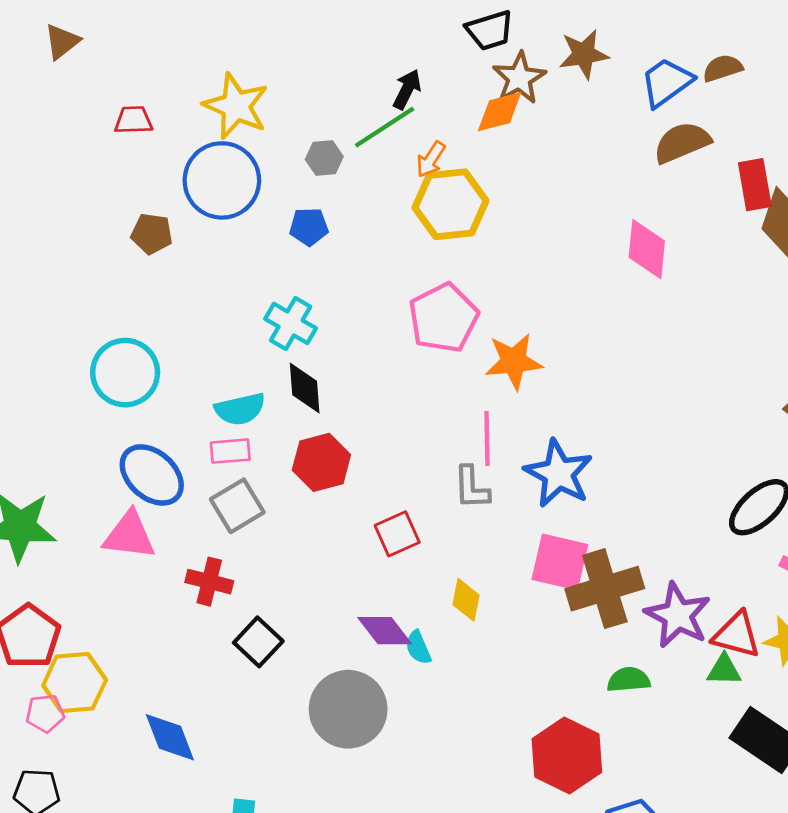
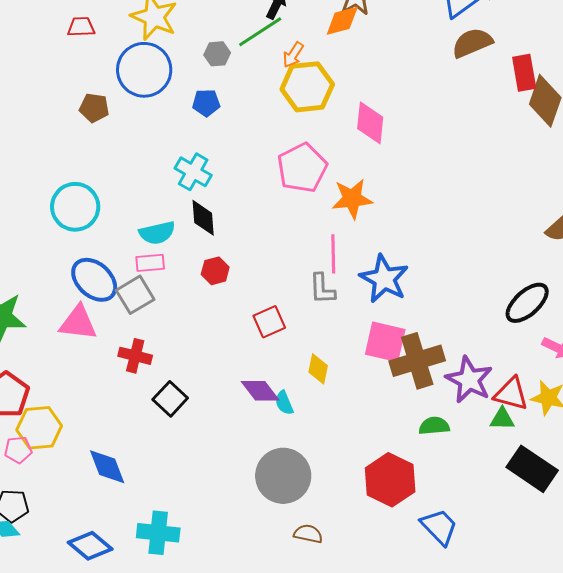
pink diamond: (647, 249) -> (370, 123), moved
red hexagon: (321, 462) -> (215, 271), size x0.7
gray square: (237, 506) -> (135, 295), moved
gray circle: (348, 709) -> (283, 476), moved

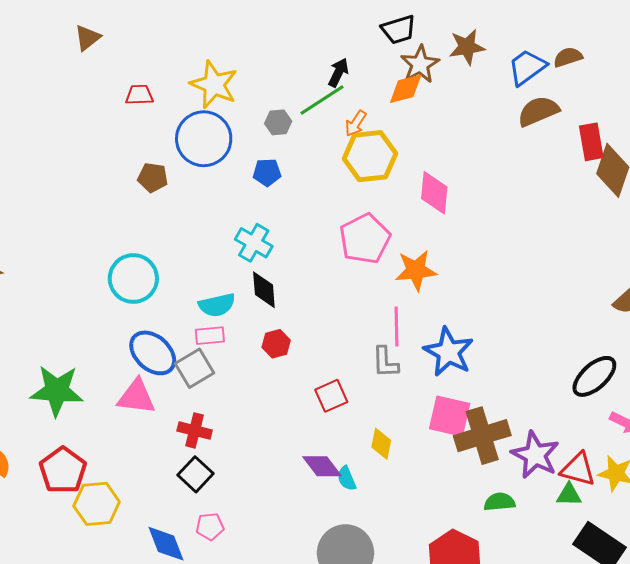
black square: (170, 399) -> (196, 474), moved
pink pentagon: (18, 450) -> (210, 526), moved

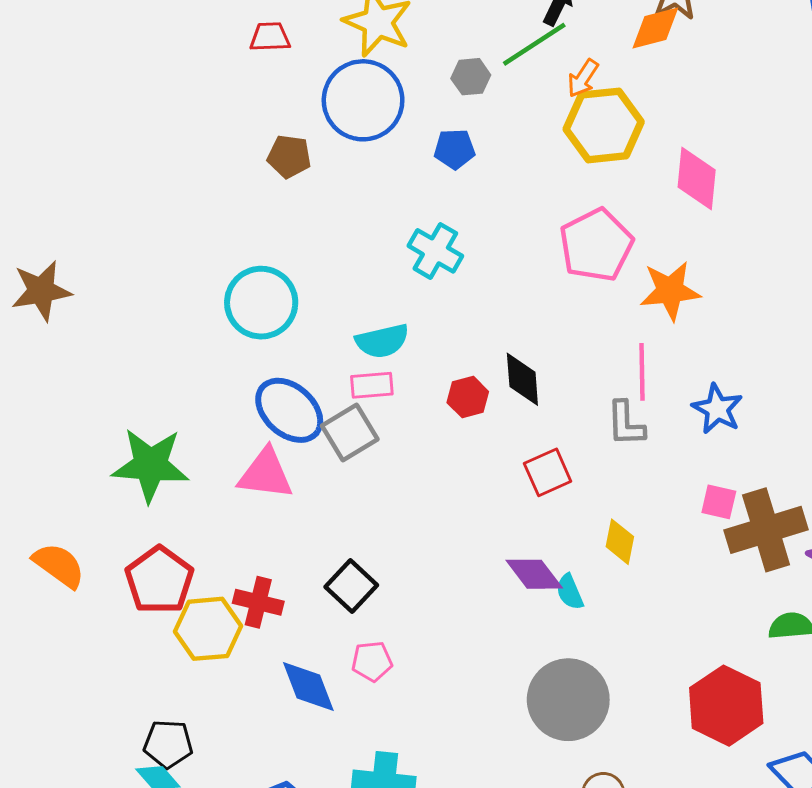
black diamond: (264, 290) -> (522, 379), moved
blue star: (449, 352) -> (717, 409), size x0.7
pink square: (450, 416) -> (719, 502), size x0.6
red cross: (195, 430) -> (258, 602), moved

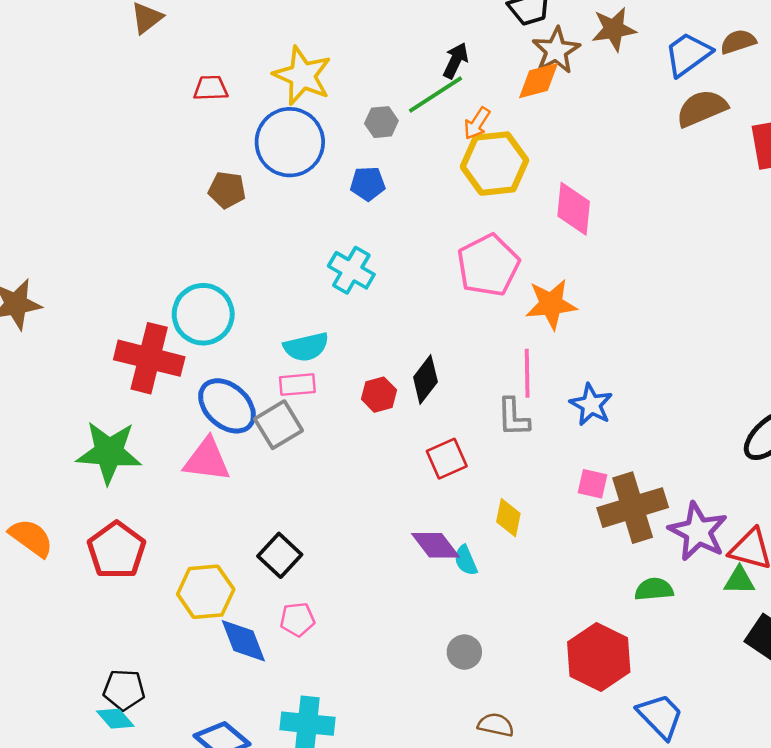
black diamond: (522, 379) -> (425, 380), turned 42
red cross: (258, 602) -> (149, 358), moved, size x1.6
yellow hexagon: (208, 629) -> (206, 592), moved
gray circle: (568, 700) -> (464, 652), size x0.5

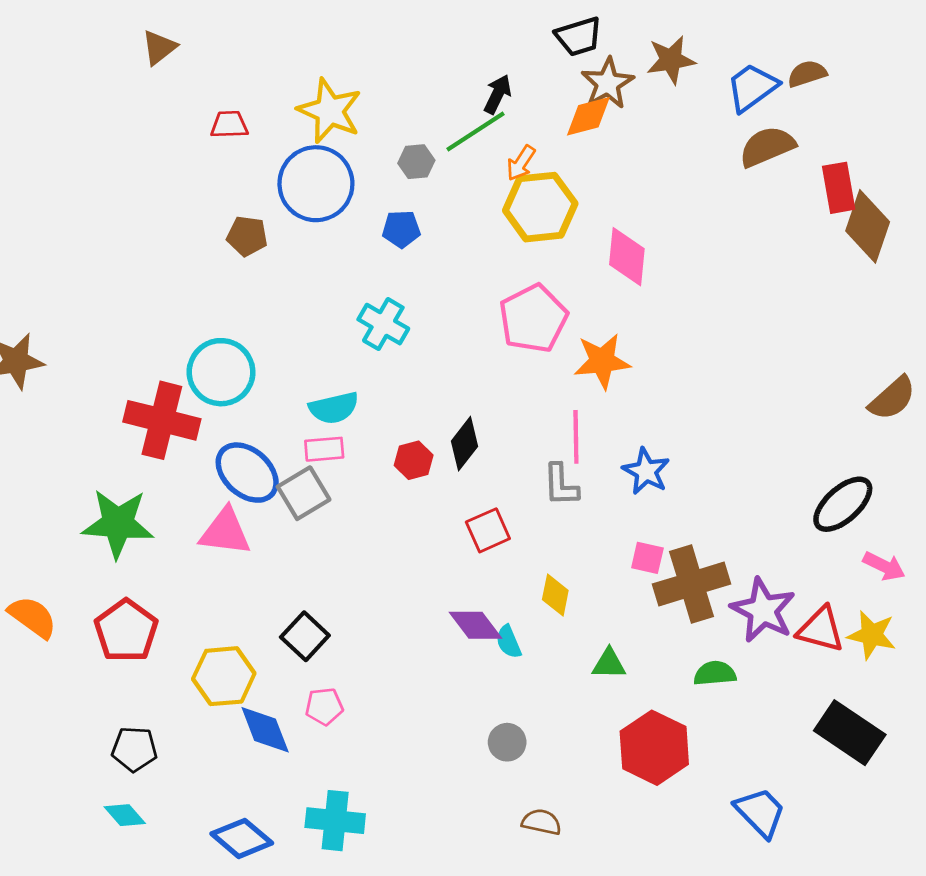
green triangle: (739, 580) -> (609, 664), moved
black pentagon: (124, 690) -> (134, 749), moved
blue trapezoid: (660, 716) -> (760, 812), moved

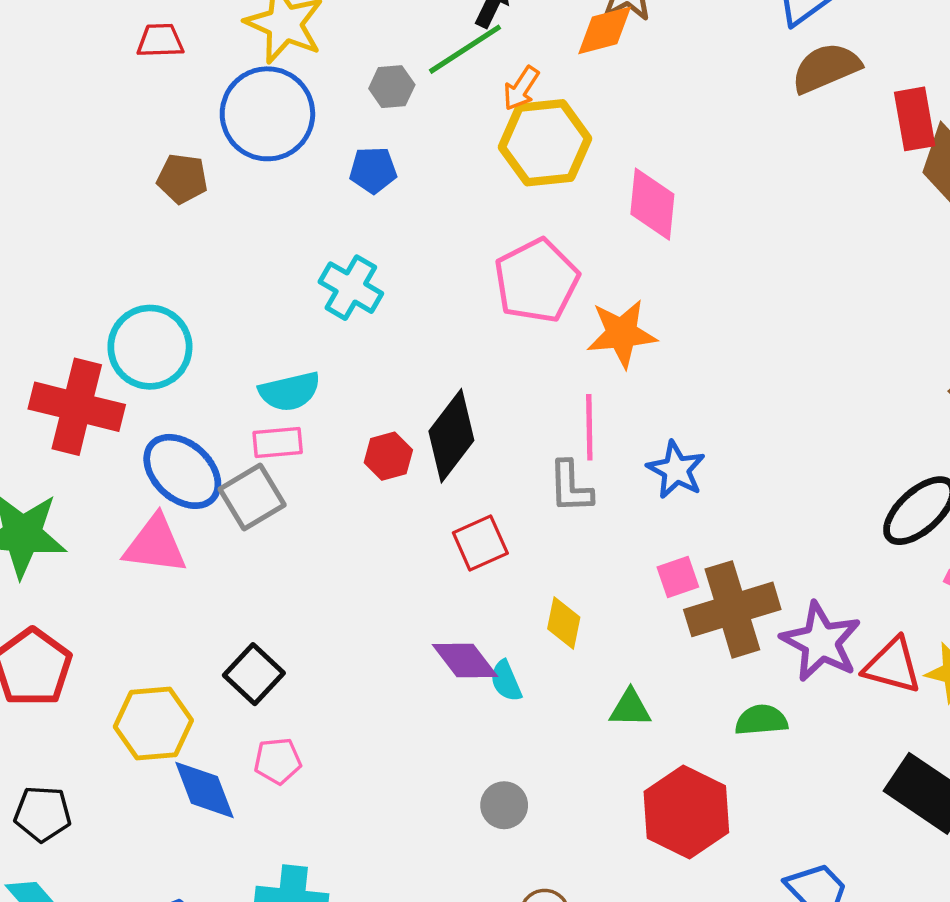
black diamond: (464, 444) -> (451, 436), size x1.4
pink square: (647, 558) -> (678, 577), turned -32

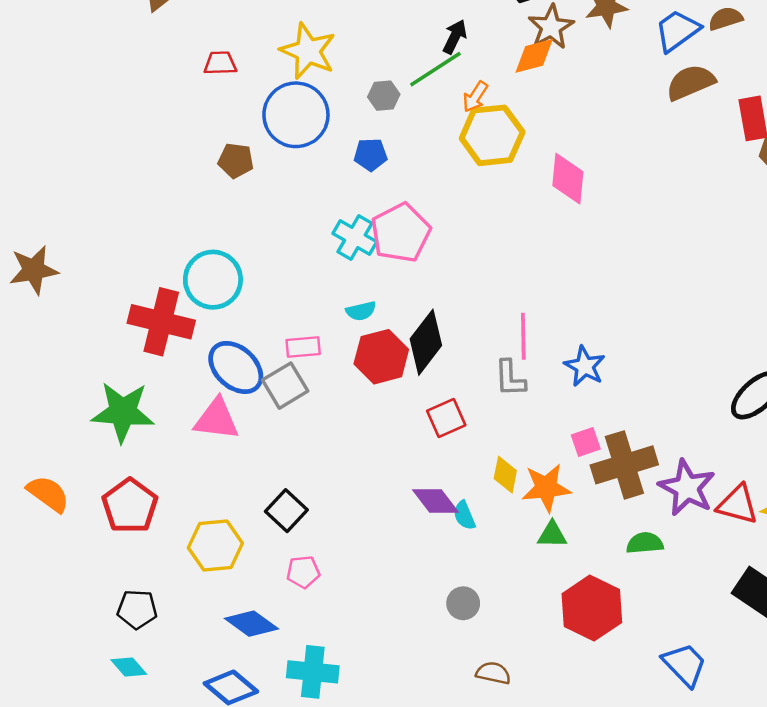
pink pentagon: (537, 281) -> (401, 233), moved
orange star: (622, 334) -> (546, 488), moved
cyan semicircle: (290, 391) -> (361, 311), moved, size x0.7
red hexagon: (388, 456) -> (381, 357), size x1.6
blue diamond: (204, 790) -> (251, 624), moved, turned -33

